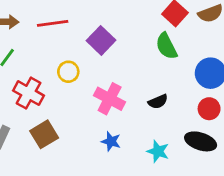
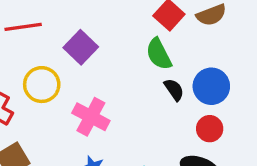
yellow circle: (68, 72) -> (42, 85), size x1.4
black semicircle: (158, 102) -> (174, 90), moved, turned -102

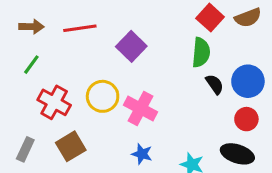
green semicircle: (159, 54) -> (201, 52), turned -148
yellow circle: (42, 85) -> (103, 96), moved

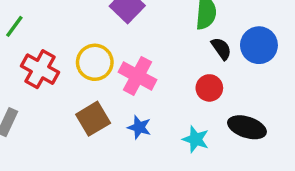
red circle: (246, 119) -> (209, 88), moved
brown square: (71, 146) -> (93, 119), moved

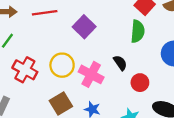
black semicircle: (221, 49) -> (120, 63), moved

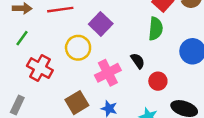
yellow circle: (62, 65) -> (78, 48), moved
pink cross: (91, 74) -> (108, 73), turned 35

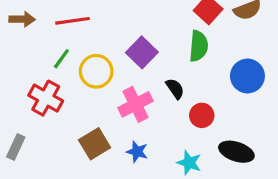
purple square: (101, 24) -> (142, 52), moved
green line: (22, 38) -> (61, 59), moved

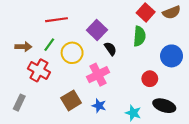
brown arrow: (22, 19) -> (23, 47), moved
purple square: (142, 52) -> (97, 30), moved
black semicircle: (175, 89) -> (110, 49), moved
red circle: (202, 115) -> (150, 79), moved

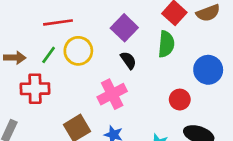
purple square: (97, 30) -> (124, 28), moved
yellow circle: (72, 53) -> (78, 51), moved
red cross: (39, 70) -> (35, 89), turned -30

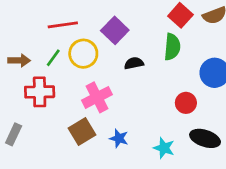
purple square: (124, 28) -> (115, 30), moved
black semicircle: (128, 60) -> (134, 63), turned -66
pink cross: (112, 94) -> (97, 97), moved

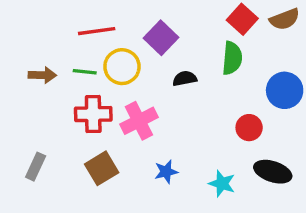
green line: (53, 58) -> (85, 72), turned 60
red cross: (40, 92) -> (93, 114), moved
brown square: (82, 132) -> (102, 168), moved
blue star: (119, 138) -> (166, 172), turned -30

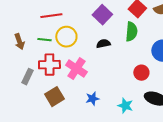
purple square: (161, 38) -> (102, 15), moved
brown arrow: (42, 75) -> (19, 42), turned 70
pink cross: (139, 121) -> (76, 69), turned -30
gray rectangle: (36, 167) -> (27, 77), moved

